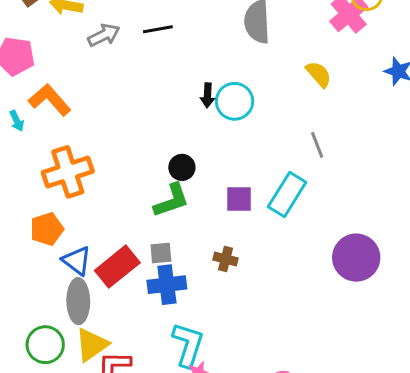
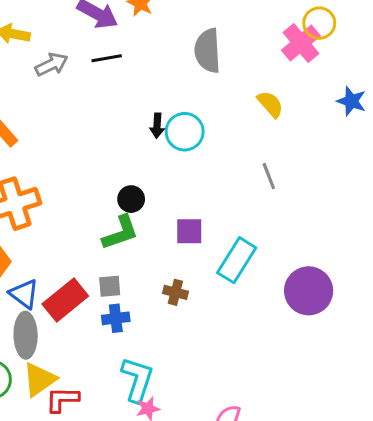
cyan rectangle: (287, 194) -> (237, 260), moved
blue cross: (167, 285) -> (116, 318), size x0.7

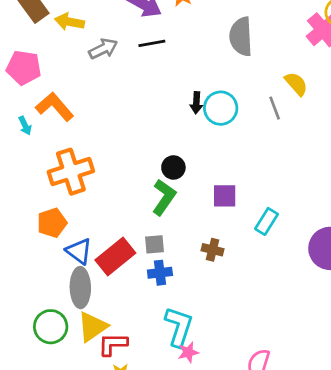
gray line: (269, 176) -> (275, 108), moved
green L-shape: (120, 233) -> (164, 197), turned -36
cyan rectangle: (237, 260) -> (267, 221), size x0.7

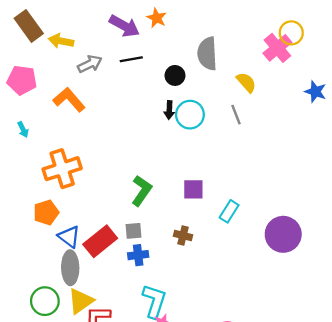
yellow semicircle: (296, 84) -> (246, 82), moved
orange L-shape: (55, 107) -> (69, 100), moved
black circle: (173, 167) -> (175, 75), moved

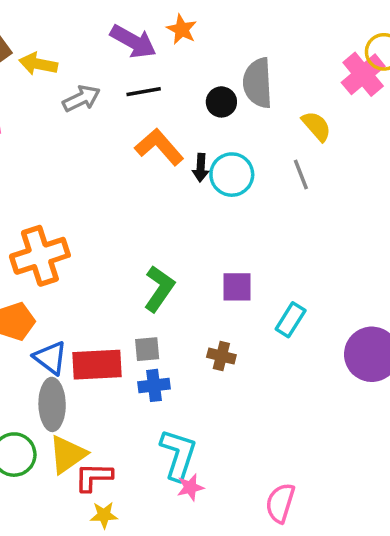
black circle: (175, 75) -> (221, 102), moved
orange L-shape: (69, 100) -> (159, 147), moved
red rectangle: (100, 241) -> (97, 365), turned 36

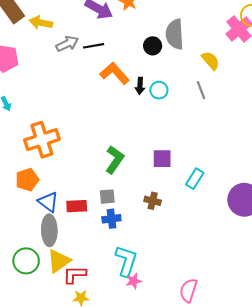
black line: (144, 92) -> (94, 46), moved
cyan circle: (232, 175) -> (159, 90), size x0.7
red rectangle: (97, 365) -> (77, 206), size x0.7

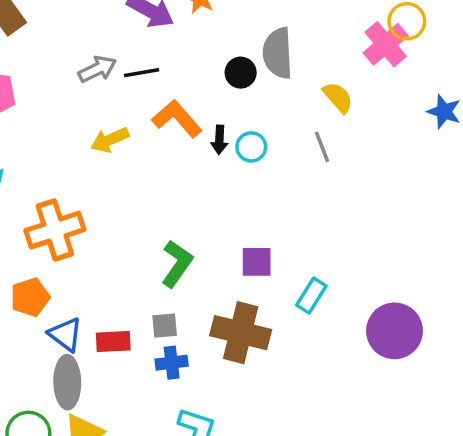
yellow arrow: (41, 23) -> (110, 140), moved, turned -35
brown cross: (153, 201) -> (241, 333), size x2.0

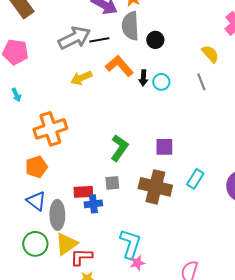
gray semicircle: (278, 53) -> (130, 26), moved
gray arrow: (97, 69) -> (74, 38), size x1.5
cyan rectangle: (311, 295) -> (195, 179), moved
blue triangle: (66, 334) -> (36, 201), moved
blue cross: (172, 363) -> (93, 204), moved

